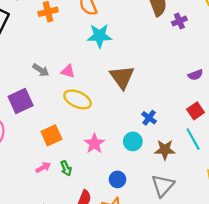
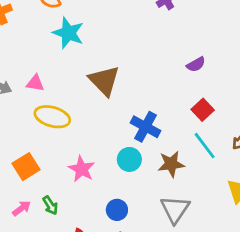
cyan star: (99, 36) -> (68, 33), turned 30
blue cross: (149, 118) -> (146, 127), size x1.5

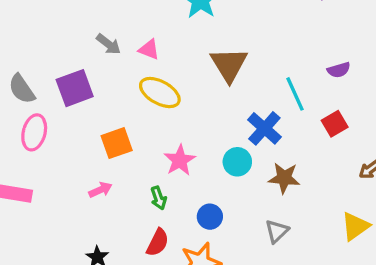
cyan line: (205, 146) -> (295, 94), moved
green arrow: (50, 205) -> (159, 198), moved
gray triangle: (175, 209) -> (277, 231), size x0.7

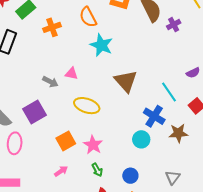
pink triangle: (149, 49) -> (71, 74), moved
pink star: (180, 160) -> (93, 145), moved
brown star: (284, 178) -> (178, 133), moved

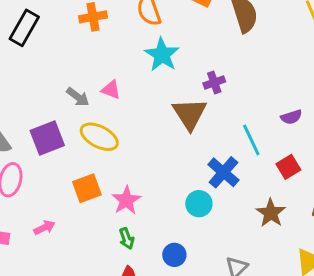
purple cross: (174, 25) -> (214, 82), moved
yellow ellipse: (87, 106) -> (99, 137), moved
brown star: (178, 133) -> (271, 213), moved, turned 30
pink arrow: (61, 171) -> (44, 228), moved

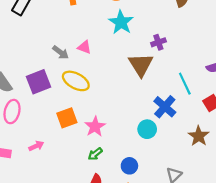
green arrow: (127, 238) -> (95, 154), turned 72

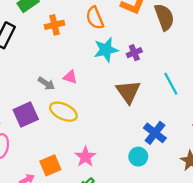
cyan star: (121, 22) -> (106, 50), turned 30
purple cross: (158, 42) -> (134, 53), moved
cyan line: (185, 84) -> (171, 84), moved
orange square: (67, 118) -> (50, 165), moved

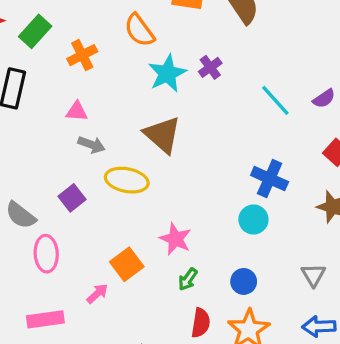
pink triangle: (70, 77) -> (77, 111), moved
brown triangle: (128, 92) -> (162, 135), moved
purple square: (26, 114) -> (72, 198), size x0.7

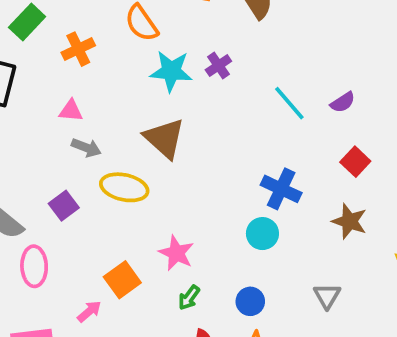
cyan star: (167, 73) -> (171, 71), turned 30

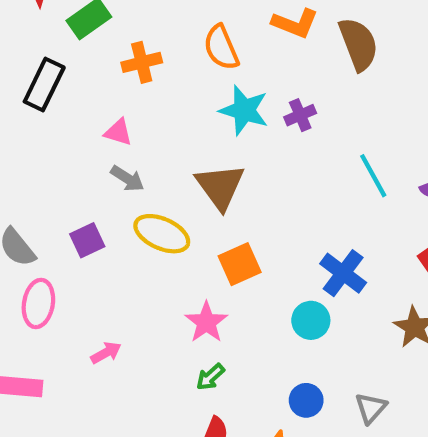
orange square: (122, 280) -> (240, 264), moved
blue circle: (250, 301) -> (306, 400), moved
pink arrow: (89, 311) -> (106, 353), moved

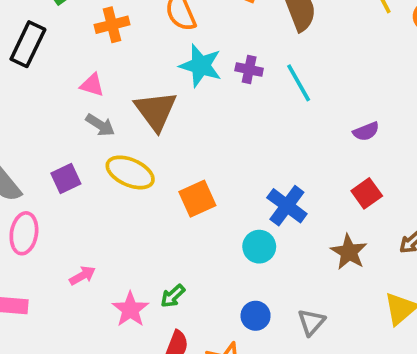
purple cross: (300, 115) -> (249, 69), turned 35
cyan line: (373, 176) -> (299, 83), moved
brown triangle: (220, 186) -> (156, 111), moved
pink star: (206, 322) -> (130, 309), moved

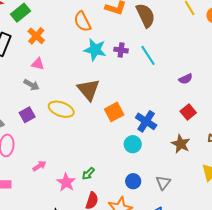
orange cross: (112, 25) -> (36, 36), moved, turned -30
brown triangle: (156, 111) -> (88, 90), moved
gray arrow: (100, 125) -> (32, 85), moved
orange square: (197, 199) -> (114, 112), moved

